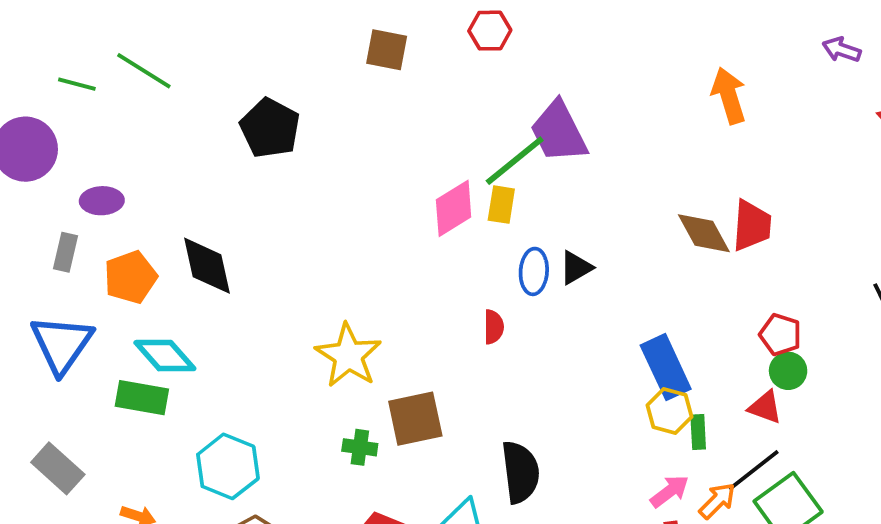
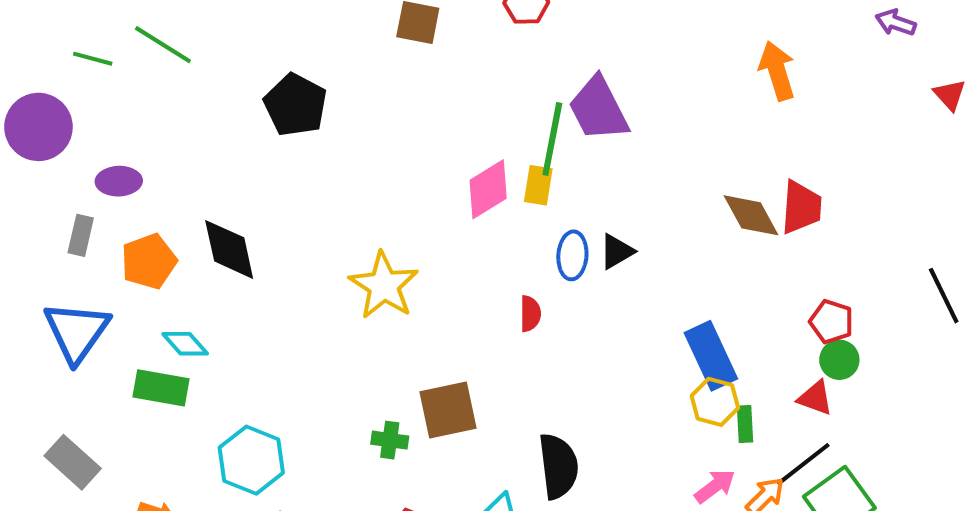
green line: (515, 161) -> (552, 139), turned -40
cyan diamond: (165, 356) -> (185, 344), size x0.7
yellow star: (348, 356) -> (384, 286), moved

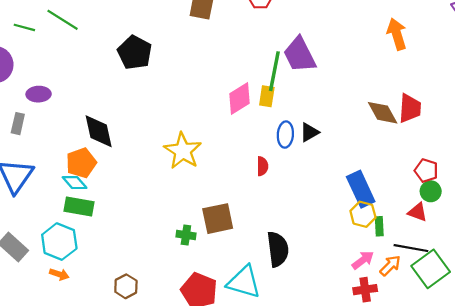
orange pentagon: (149, 261) -> (81, 163), moved
green rectangle: (161, 388) -> (79, 207), moved
cyan hexagon: (251, 460) -> (59, 242), moved
black line: (803, 464) -> (411, 248), turned 48

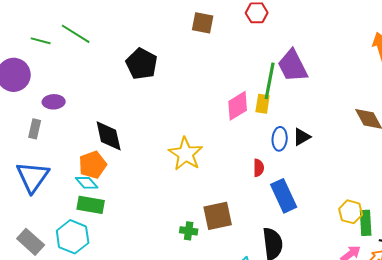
blue rectangle: (361, 189) -> (284, 196), moved
green rectangle: (379, 226) -> (366, 223), size x1.4

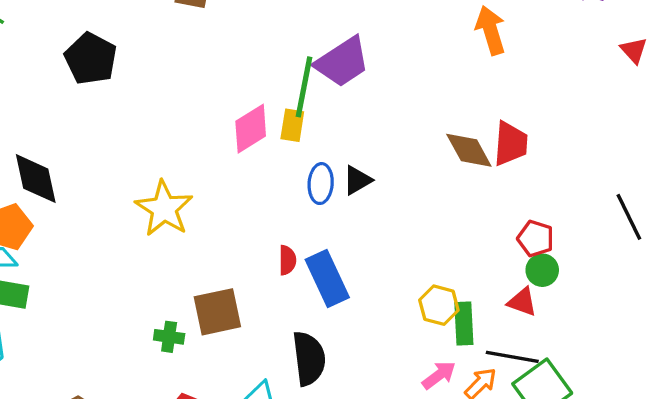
purple trapezoid: (293, 66) -> (342, 62), turned -96
red semicircle: (259, 168) -> (287, 260), moved

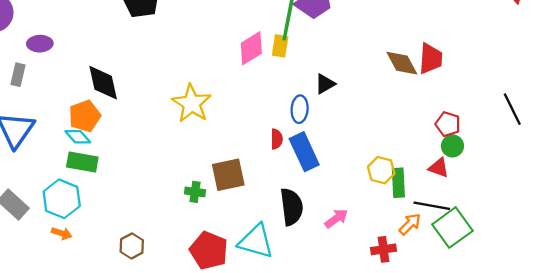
blue ellipse: (321, 184) -> (300, 109), moved
pink arrow: (439, 375) -> (336, 218), moved

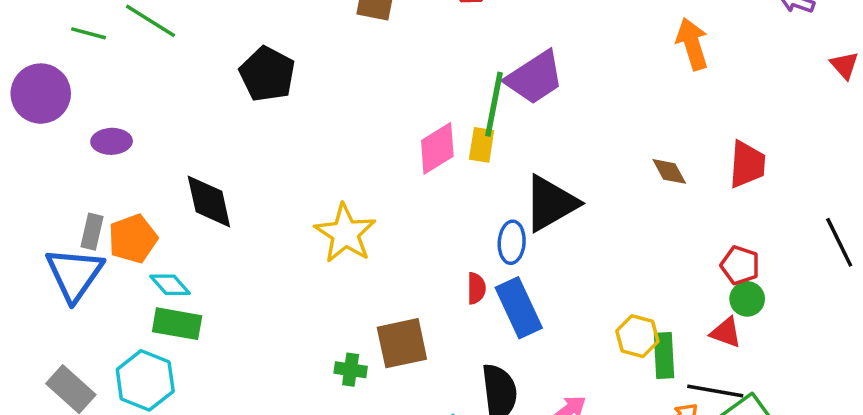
red trapezoid: (431, 59) -> (747, 164), moved
brown diamond: (402, 63) -> (669, 171), size x0.7
gray rectangle: (18, 75) -> (92, 232), moved
black triangle: (325, 84) -> (551, 203), size x1.8
orange pentagon: (85, 116) -> (133, 239), moved

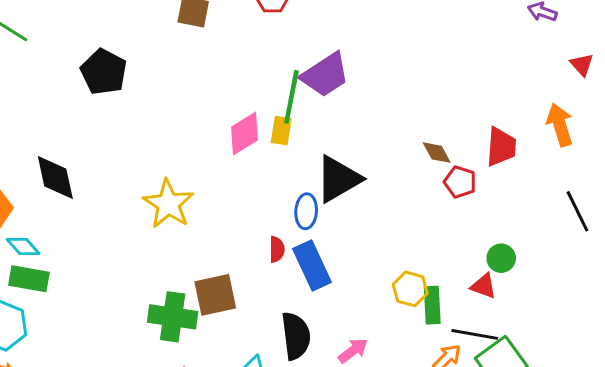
orange arrow: (692, 44) -> (560, 125), moved
red pentagon: (740, 265) -> (460, 182), moved
green cross: (351, 370) -> (173, 317), size x1.8

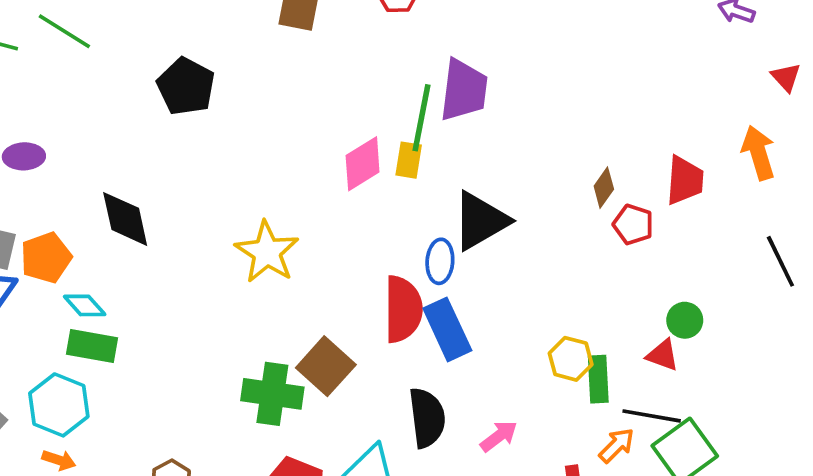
purple trapezoid: (325, 75) -> (464, 90), turned -50
brown diamond: (437, 153) -> (604, 188), turned 64
red semicircle: (277, 249) -> (403, 309), size x2.0
brown square: (215, 295) -> (326, 366), turned -36

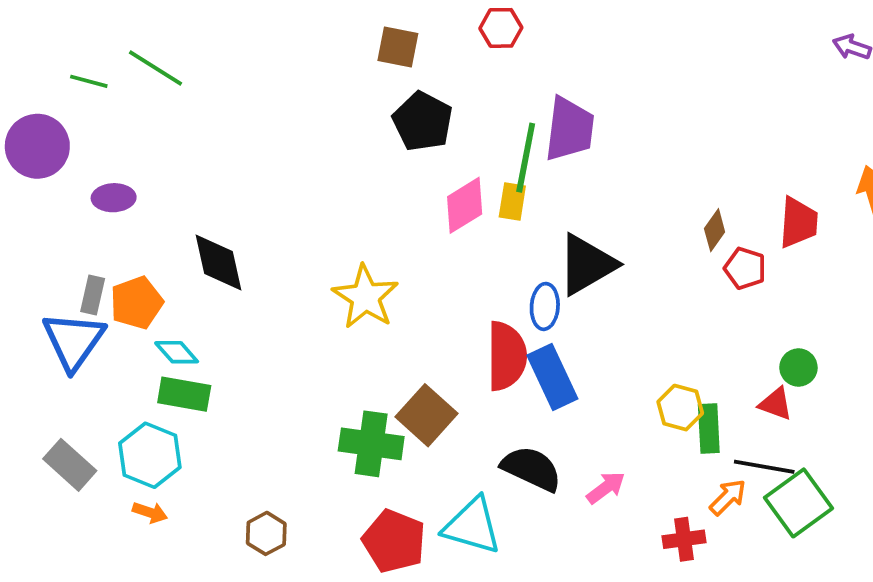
black pentagon: (186, 86) -> (423, 121), moved
black semicircle: (427, 418) -> (531, 469), turned -58

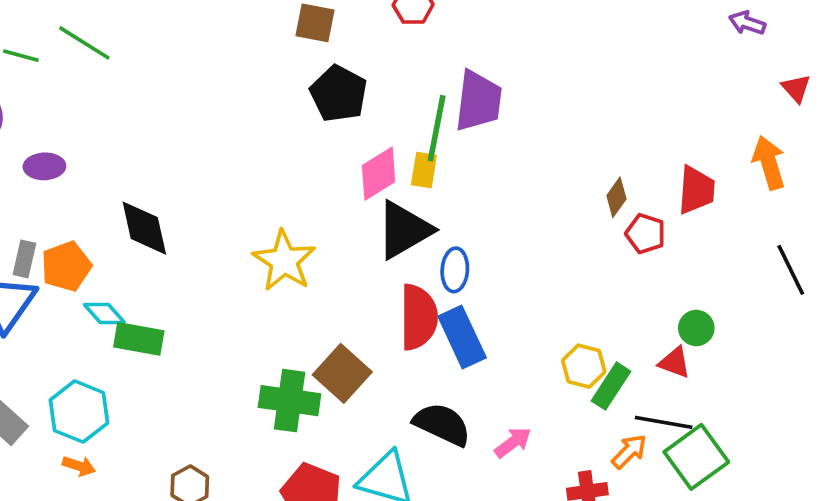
black triangle: (587, 264) -> (404, 230), moved
green rectangle: (184, 394) -> (139, 339), moved
green rectangle: (709, 429) -> (611, 386), turned 36

